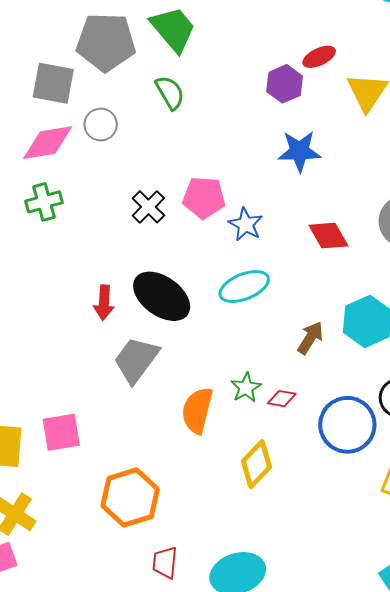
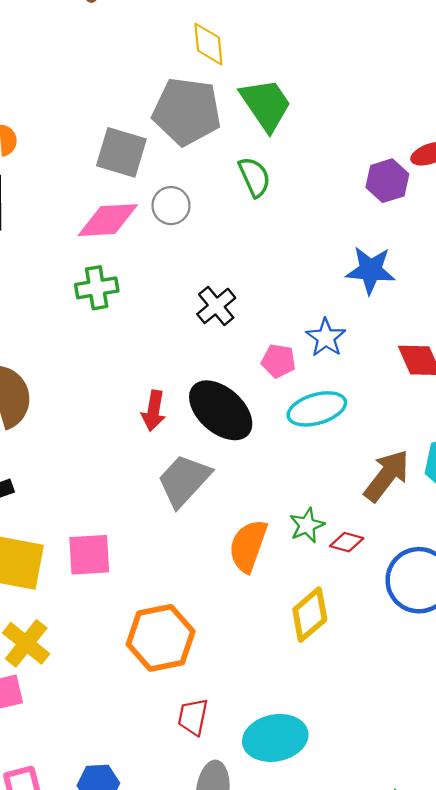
blue star: (300, 151) -> (371, 270), moved
pink pentagon: (204, 198) -> (278, 361), moved, size x0.7
brown arrow: (310, 338) -> (387, 476), size x1.4

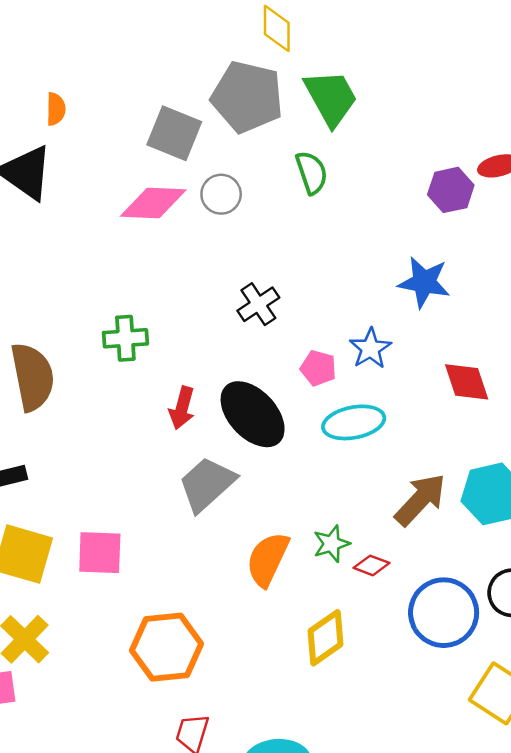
green cross: (97, 288) -> (125, 338), moved

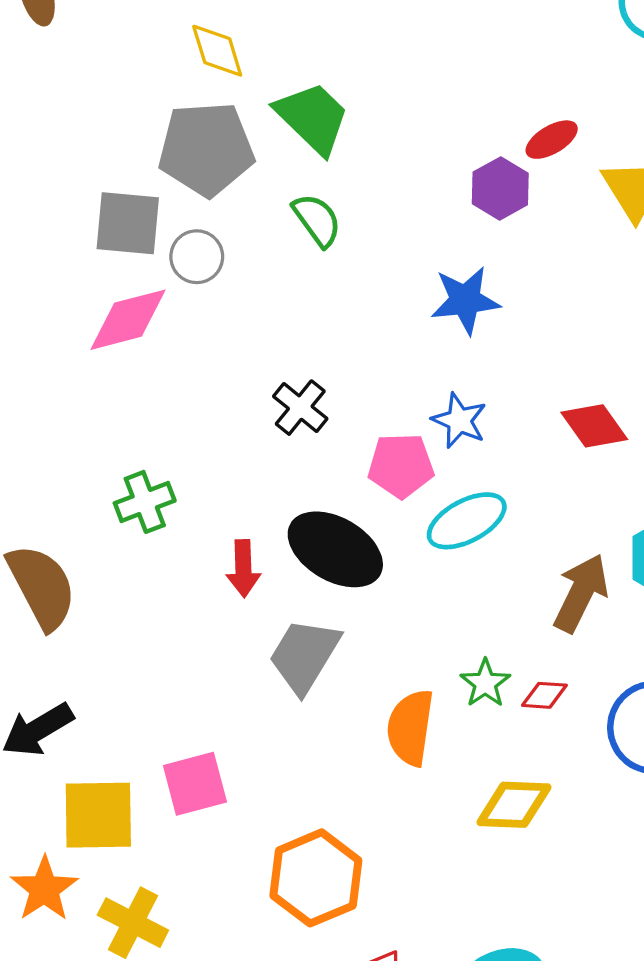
gray circle: (221, 194) -> (197, 257), moved
blue star: (424, 282) -> (465, 300), moved
pink pentagon: (318, 368) -> (401, 466), size x1.4
yellow diamond: (325, 638) -> (514, 805), turned 54

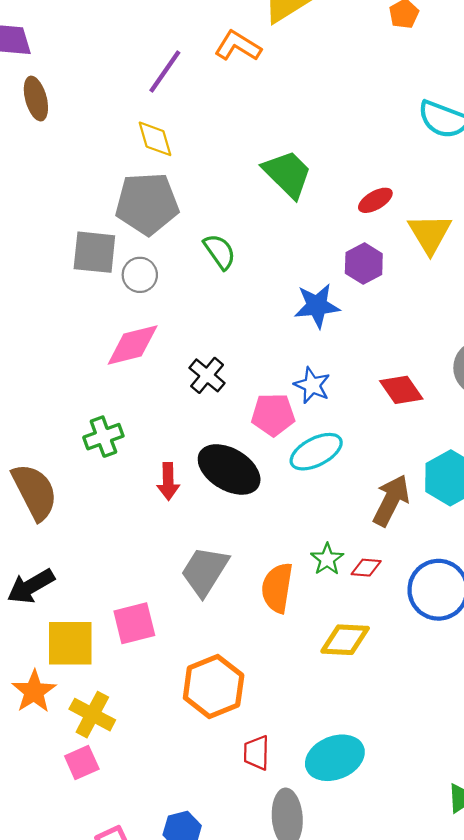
green trapezoid: (313, 118) -> (287, 174), moved
purple hexagon: (500, 188) -> (364, 263), moved
pink diamond: (128, 320) -> (133, 345), moved
gray trapezoid: (304, 656) -> (205, 571), moved

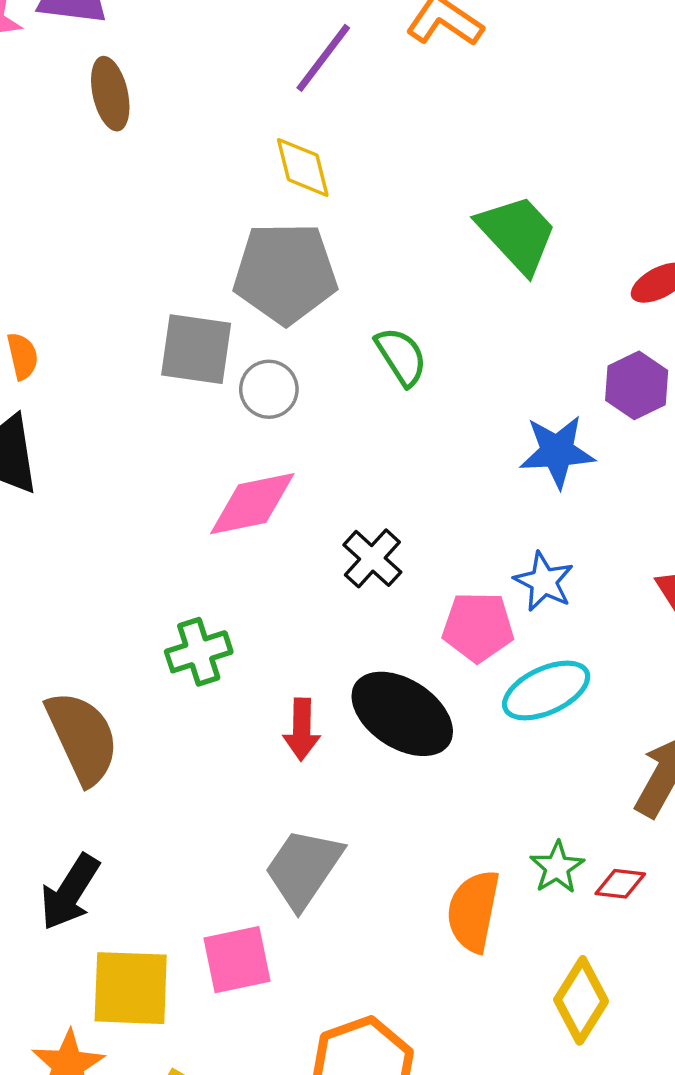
gray trapezoid: (205, 571) -> (303, 868), moved
black arrow: (31, 586) -> (70, 892), turned -30
yellow diamond: (345, 640) -> (581, 1000), turned -63

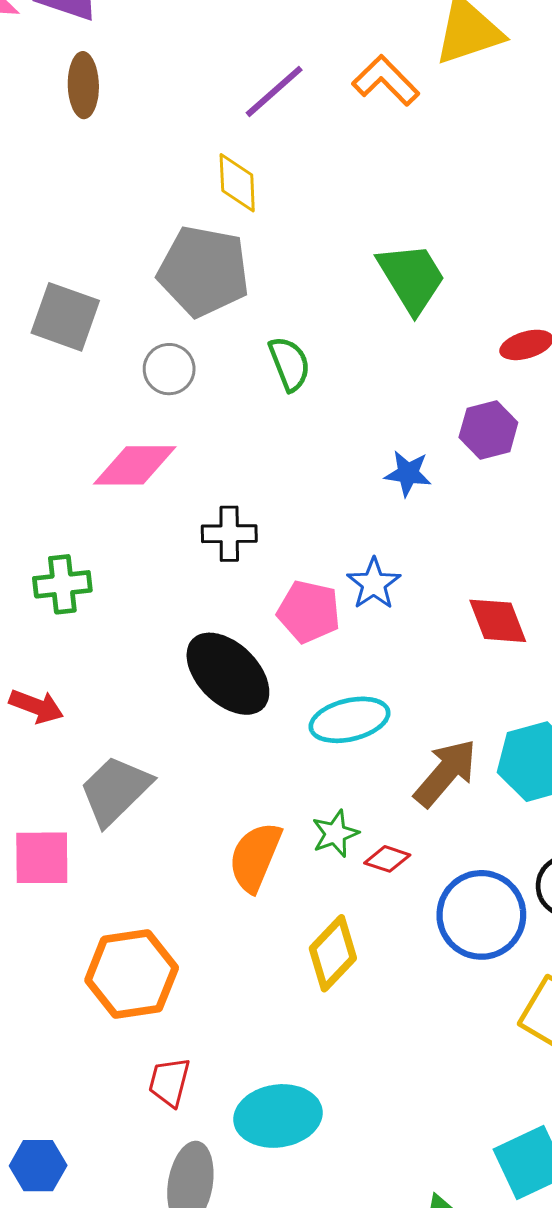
gray square: (196, 349) -> (65, 317), moved
blue star: (557, 452) -> (408, 473), size x0.7
black cross: (372, 558) -> (229, 534), turned 36
cyan ellipse: (546, 690) -> (350, 720), moved
red arrow: (302, 729) -> (36, 706), moved, turned -82

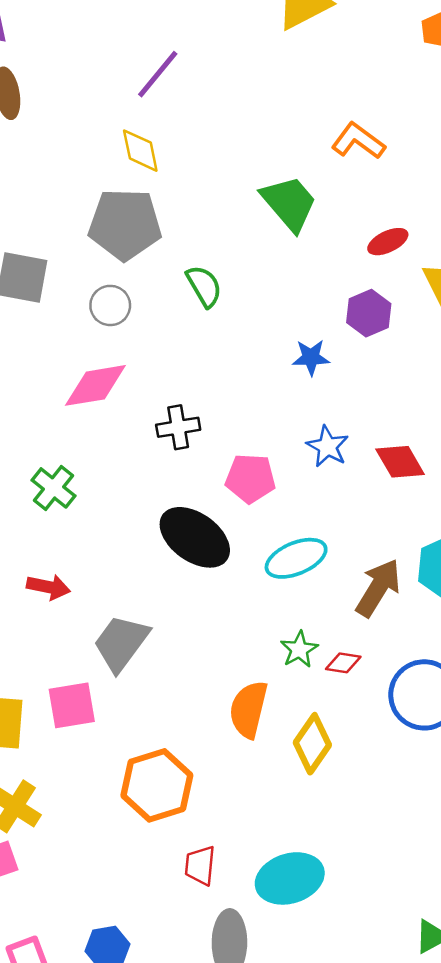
orange L-shape: (386, 81) -> (358, 141), moved
green cross: (62, 584) -> (53, 488), turned -36
blue star: (374, 584) -> (328, 447), moved
orange semicircle: (255, 857) -> (249, 709), moved

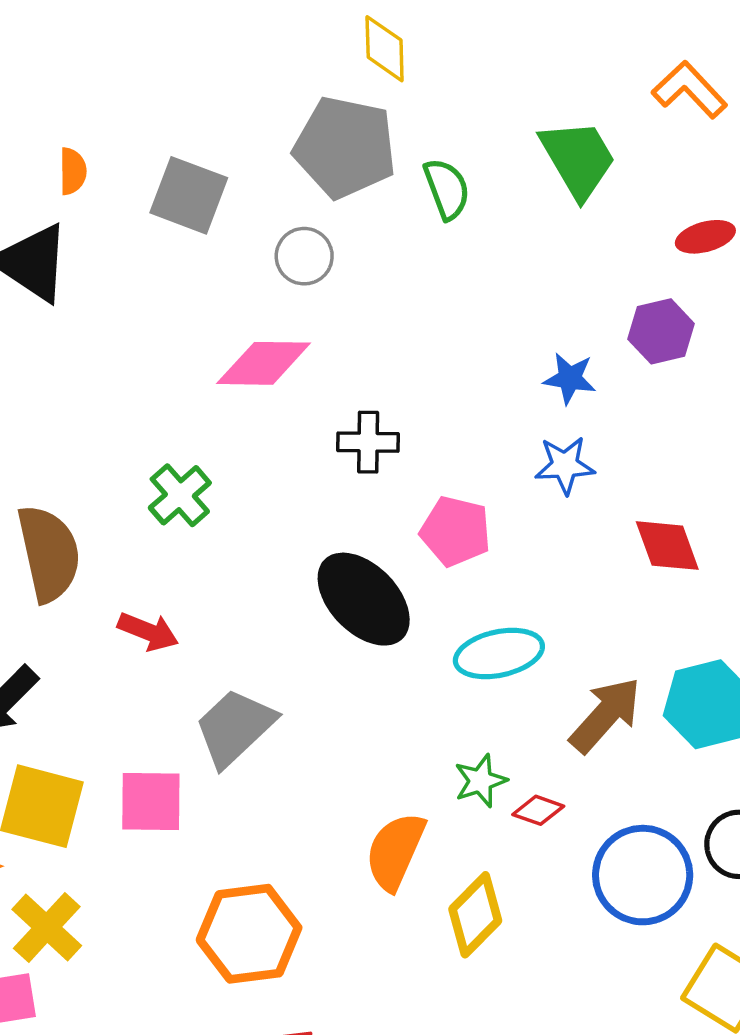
green semicircle: (204, 286) -> (447, 189), moved
blue star: (328, 447) -> (565, 465), moved, turned 30

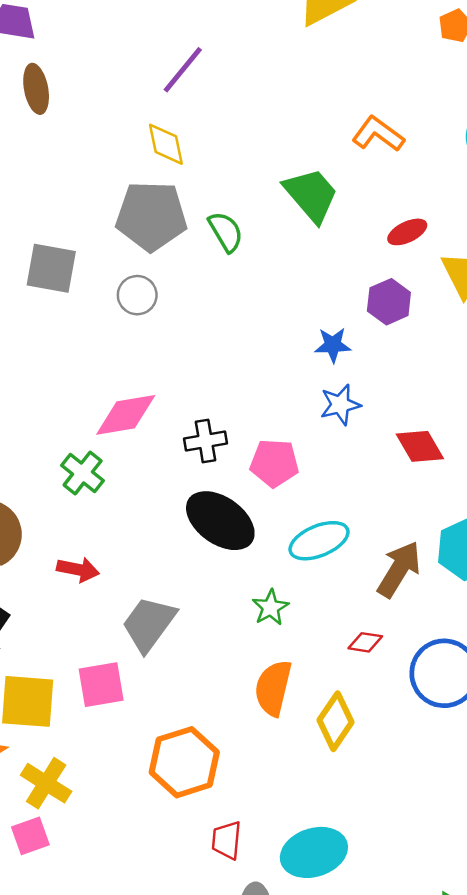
pink diamond: (264, 363) -> (126, 415), moved
black cross: (368, 442) -> (206, 441), moved
green star: (480, 781) -> (270, 608), moved

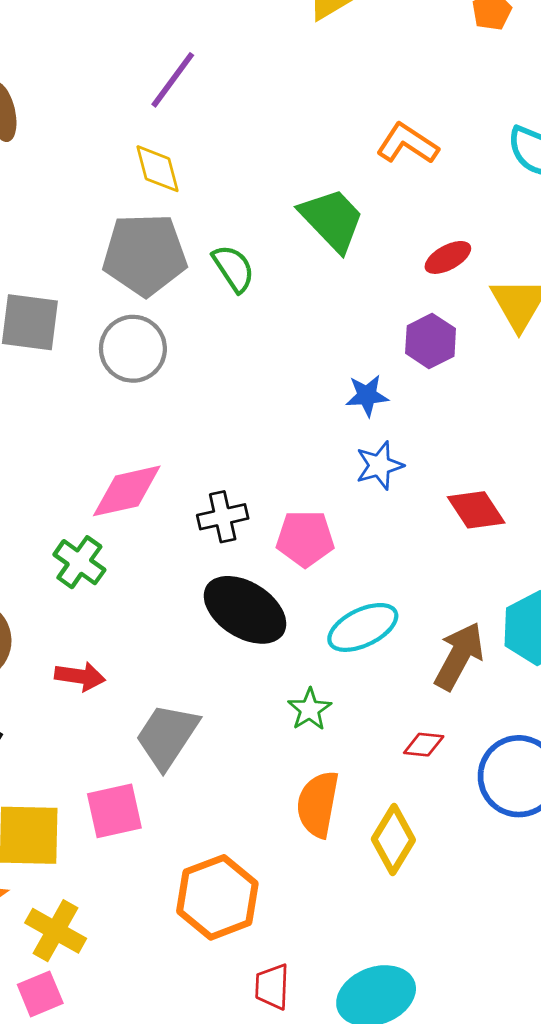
gray circle: (137, 295) -> (133, 349), size x1.4

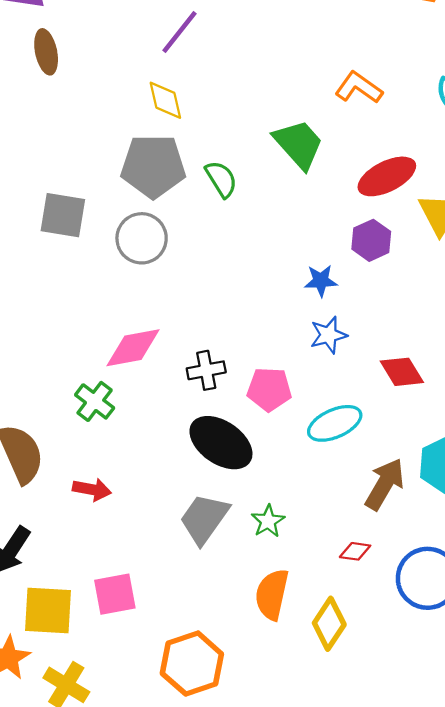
red ellipse: (448, 257) -> (387, 176), size x1.6
cyan ellipse: (363, 627) -> (335, 423), moved
gray trapezoid: (167, 736) -> (204, 519), moved

